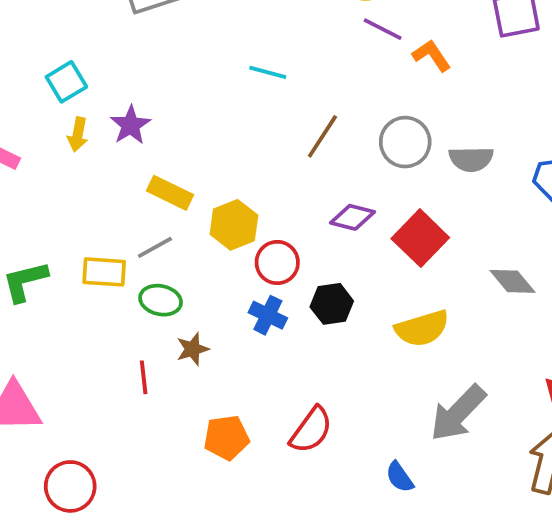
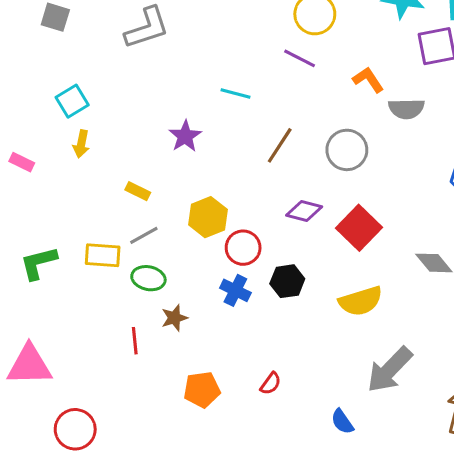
purple line: (383, 29) -> (300, 58), moved
purple star: (130, 125) -> (185, 136), moved
gray semicircle: (471, 159) -> (406, 109), moved
yellow rectangle: (170, 193) -> (138, 191), moved, size x0.7
red semicircle: (311, 430) -> (271, 383), size x0.6

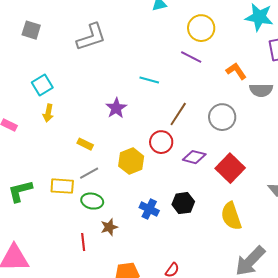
red circle: (243, 248) -> (161, 142), moved
yellow semicircle: (361, 301) -> (231, 216), turned 88

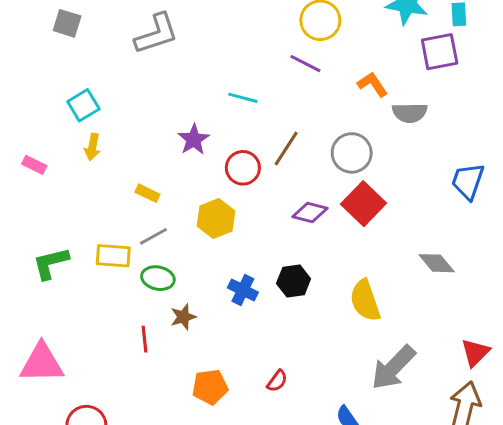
red circle: (161, 142) -> (243, 168), moved
red square: (230, 168) -> (364, 204), moved

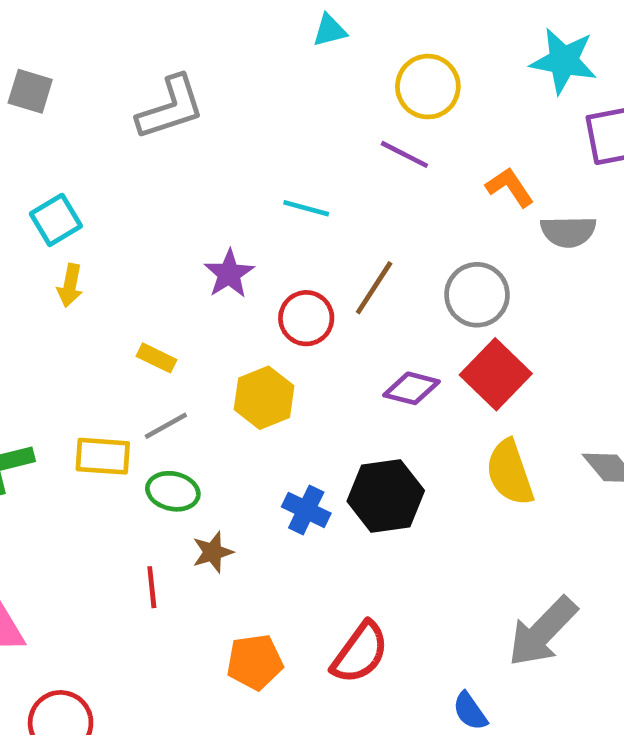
black hexagon: (294, 281) -> (386, 496), size x1.4
yellow semicircle: (365, 300) -> (510, 473), moved
red semicircle: (277, 381) -> (360, 653), size x1.8

